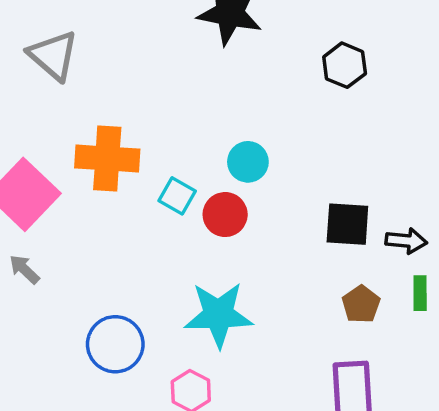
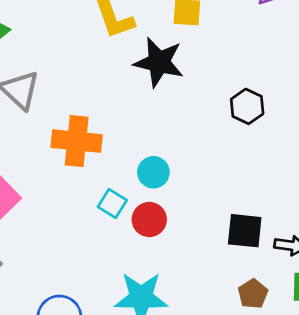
orange cross: (107, 159) -> (77, 141), moved
cyan circle: (248, 162) -> (153, 172), moved

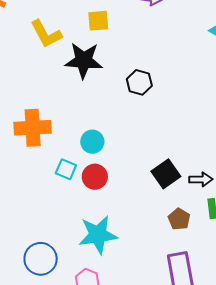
black hexagon: (247, 106) -> (139, 82), moved
black square: (245, 231) -> (166, 174), turned -32

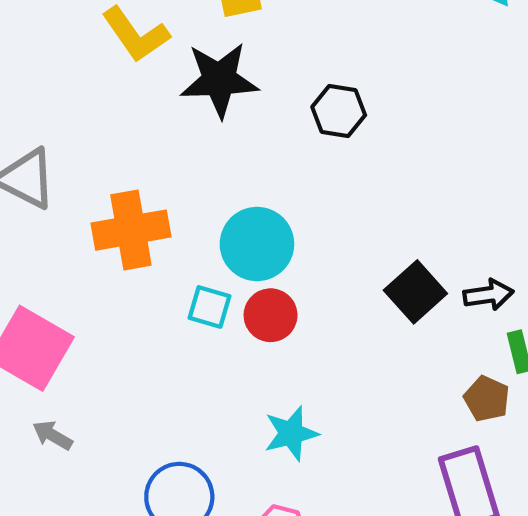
cyan circle: (92, 142) -> (257, 244), size x1.5
brown pentagon: (179, 219) -> (487, 399), moved
cyan star: (98, 235) -> (291, 433), size x0.7

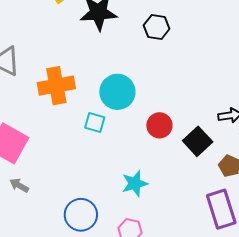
black square: (415, 292) -> (198, 141), moved
red circle: (271, 315) -> (159, 125), moved

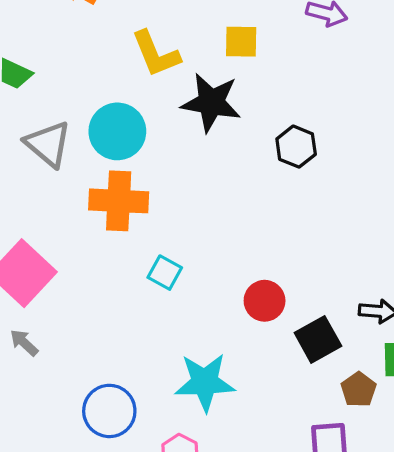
cyan circle: (117, 92) -> (117, 131), moved
cyan star: (135, 184) -> (205, 382), size x1.4

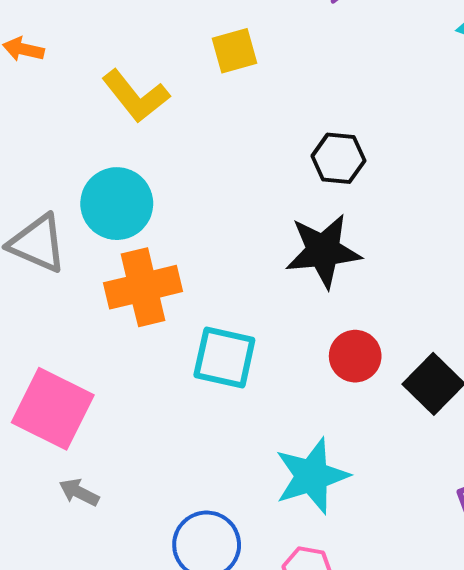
black star: (211, 102) -> (323, 251), moved
cyan square: (165, 273) -> (224, 358), size x1.5

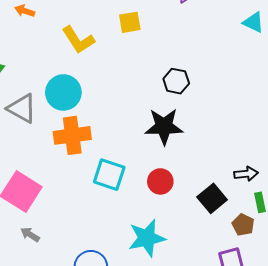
red circle: (355, 356) -> (160, 181), moved

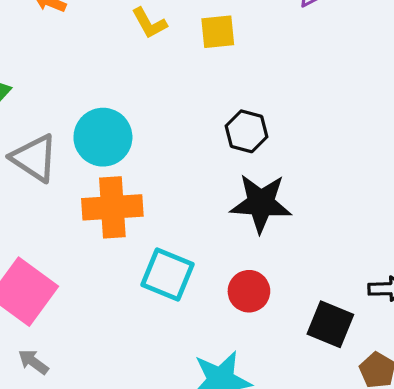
yellow L-shape: (78, 40) -> (149, 23), moved, size x0.7
black hexagon: (176, 81) -> (247, 131), moved
black square: (212, 198) -> (330, 324), turned -32

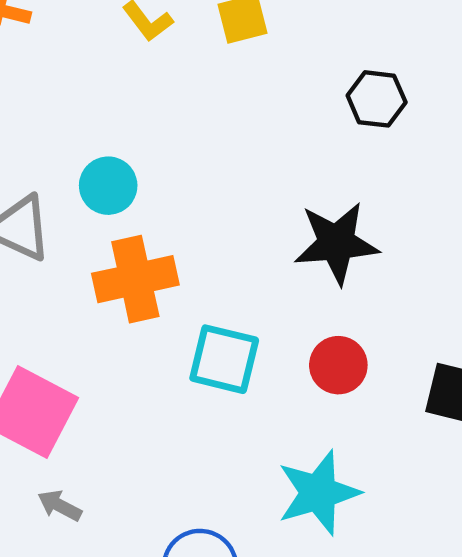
black hexagon: (247, 131) -> (377, 99), moved
cyan circle: (103, 137) -> (108, 186), size x0.7

